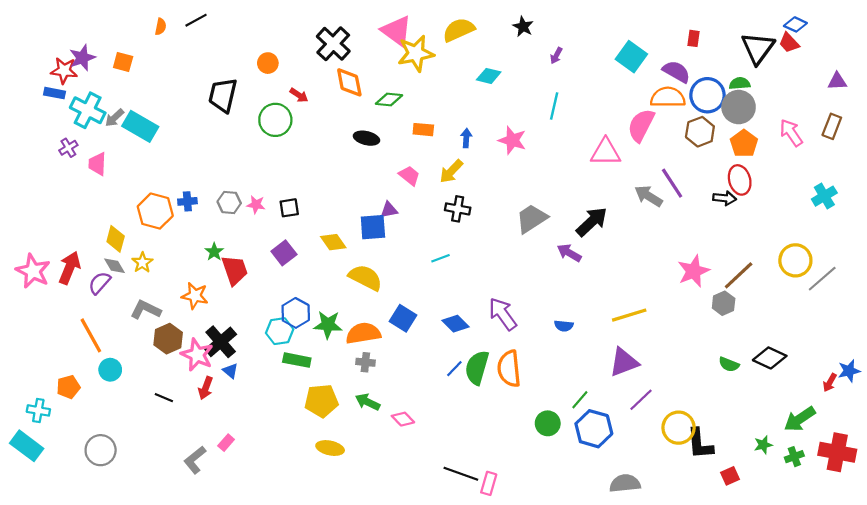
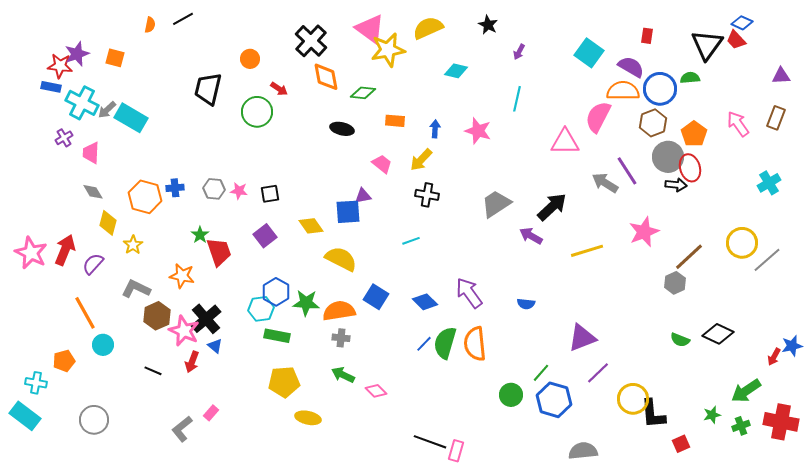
gray circle: (739, 107) -> (668, 157), moved
gray diamond: (114, 266) -> (93, 192), moved
pink star: (694, 271) -> (644, 232), moved
yellow line: (629, 315) -> (587, 251), moved
yellow pentagon: (321, 401) -> (284, 382), moved

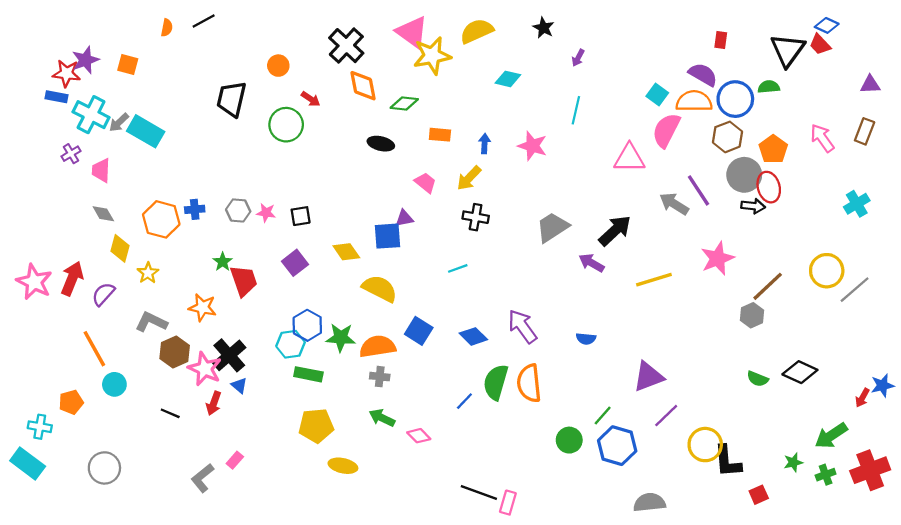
cyan square: (589, 53) -> (657, 95), moved, size x0.7
blue line: (424, 344) -> (464, 401), moved
red cross: (781, 422) -> (870, 470), turned -32

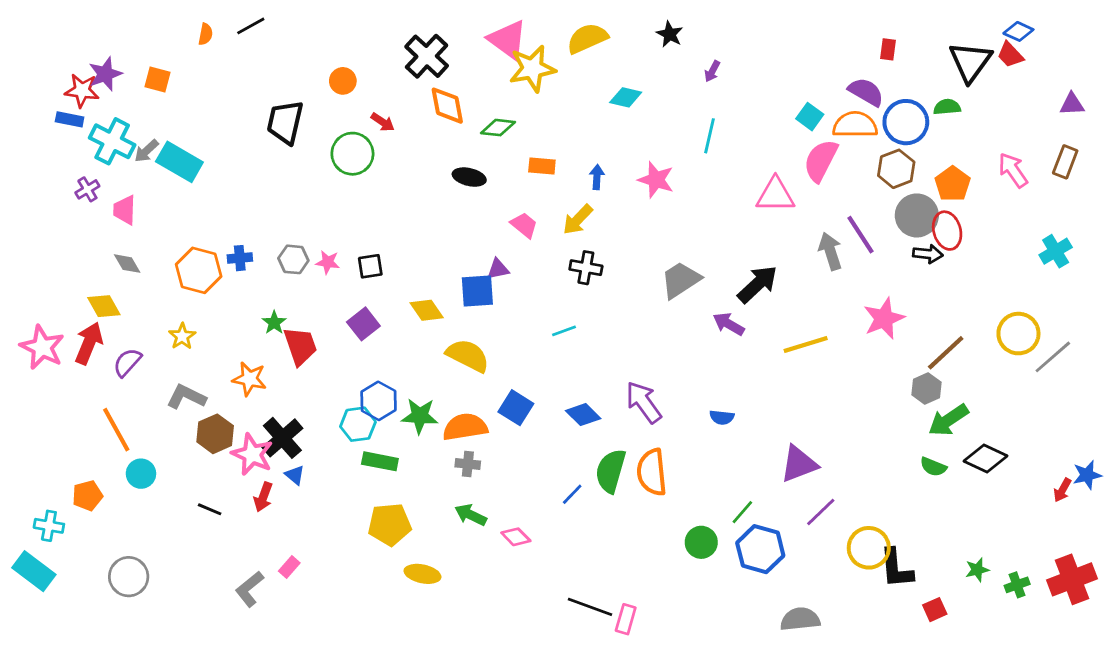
gray arrow: (674, 204) -> (830, 251), turned 40
yellow diamond: (120, 248) -> (104, 306), moved, turned -44
green arrow: (831, 436) -> (948, 420), moved

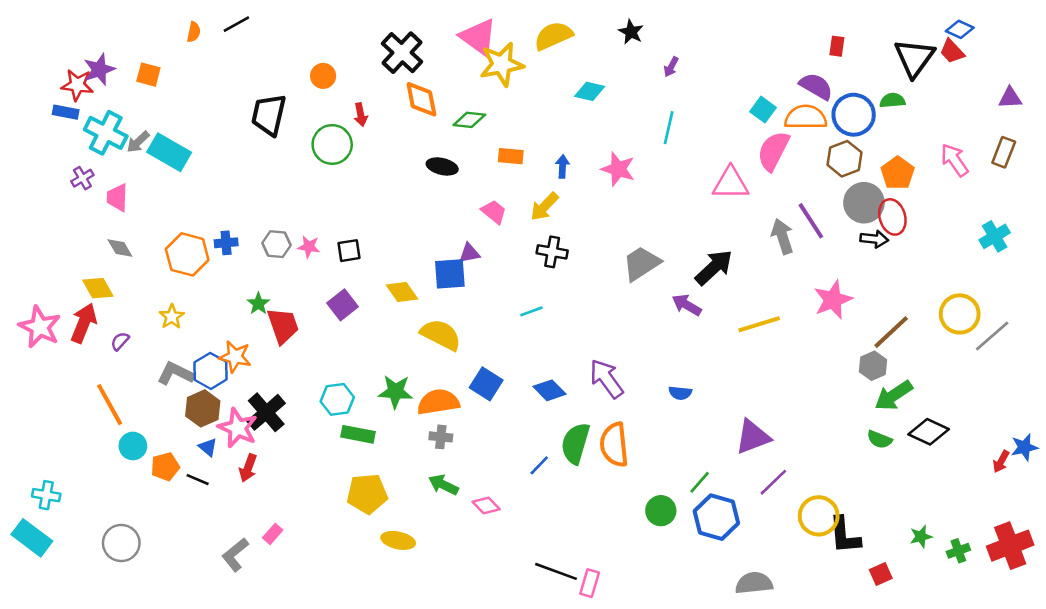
red arrow: (383, 122) -> (361, 115), turned 45
purple semicircle: (127, 362) -> (120, 341), size x0.7
blue hexagon: (379, 401) -> (211, 371), moved
blue triangle: (295, 475) -> (208, 447), moved
orange pentagon: (87, 496) -> (165, 467), moved

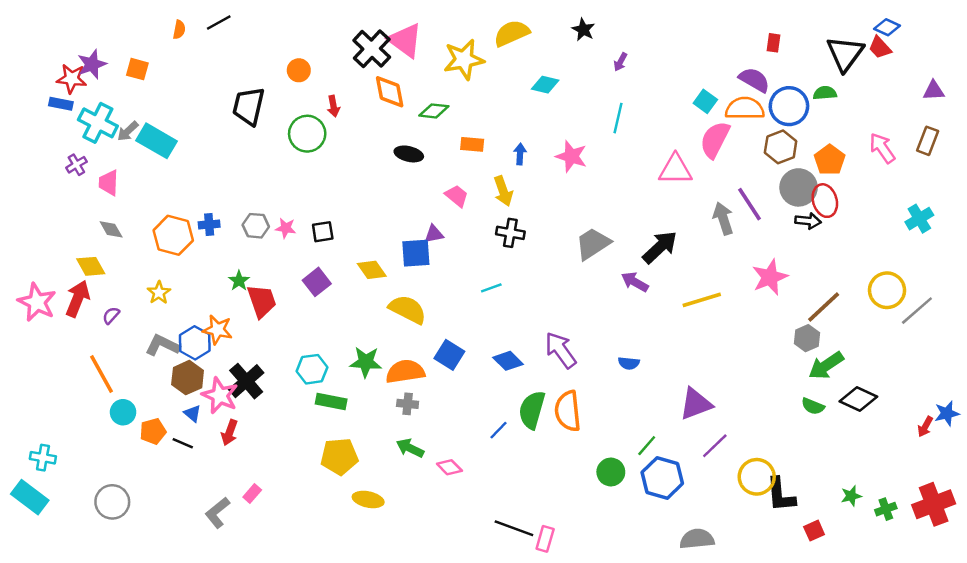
pink triangle: (478, 37) -> (405, 40), moved
yellow arrow: (544, 207) -> (503, 191), turned -64

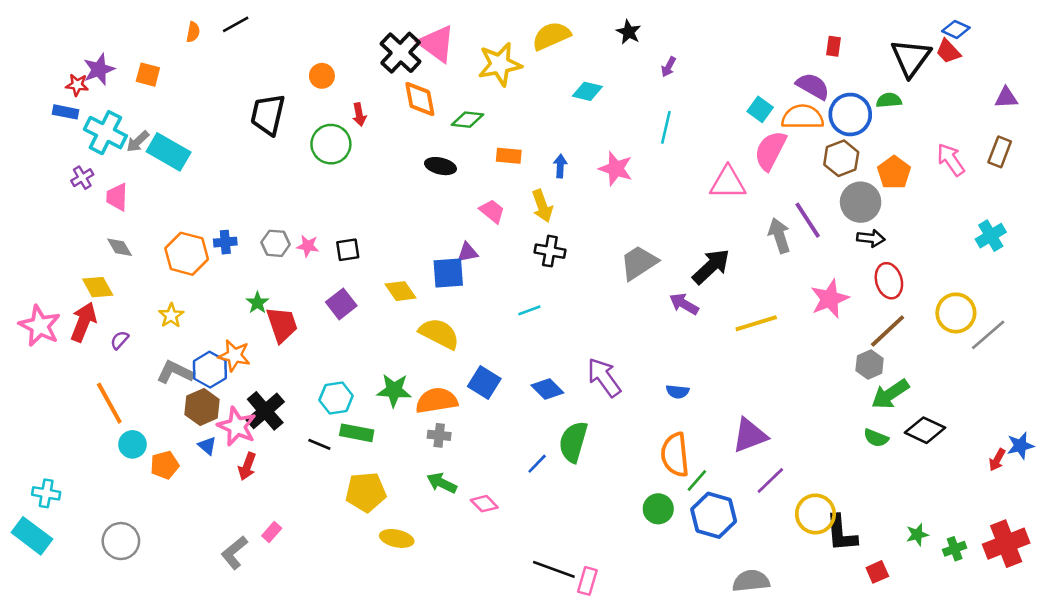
red star: (72, 79) -> (77, 85), size x0.7
red ellipse: (825, 201) -> (889, 281), moved
orange semicircle: (568, 411) -> (675, 455), moved
black line: (183, 443) -> (319, 444), moved

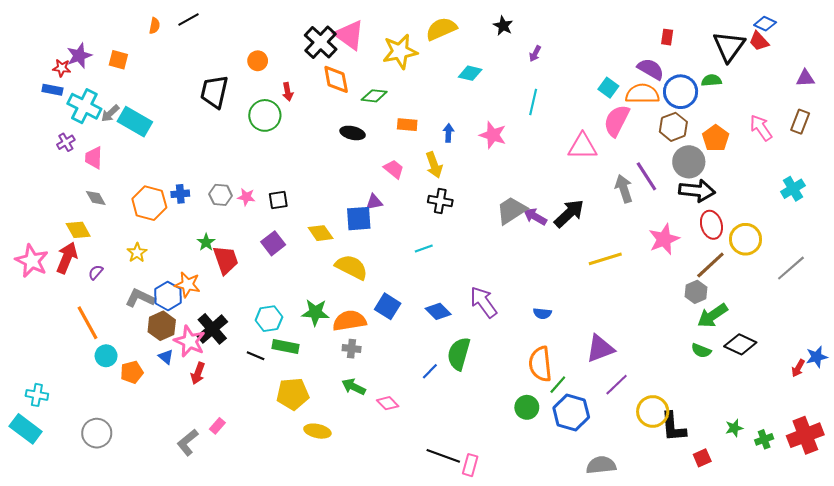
black arrow: (871, 238) -> (697, 191), size x1.6
purple arrow: (684, 304) -> (535, 217), moved
yellow circle: (956, 313) -> (746, 239), moved

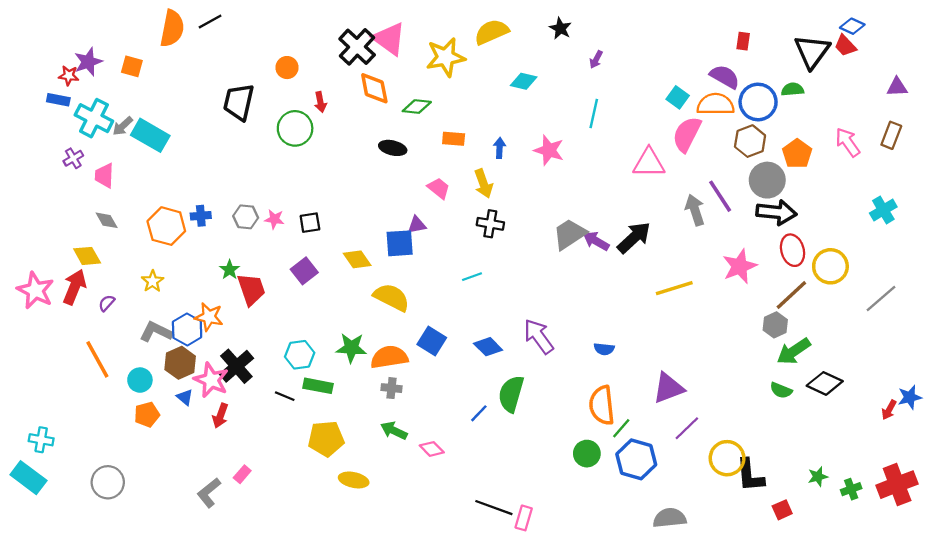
orange semicircle: (155, 26) -> (172, 28), size x2.0
cyan circle: (106, 356) -> (140, 380), moved

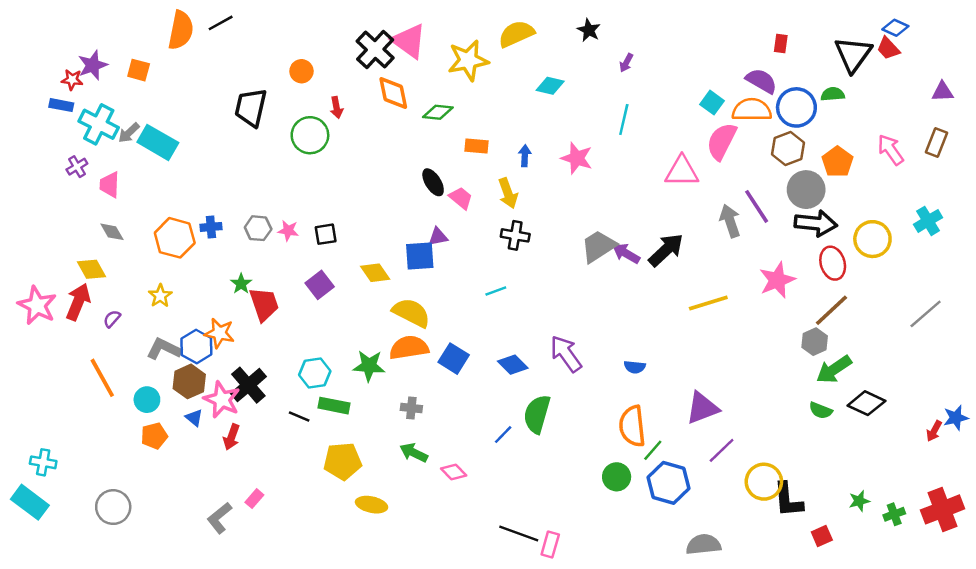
black ellipse: (393, 148) -> (433, 182), moved, turned 45
yellow circle: (830, 266) -> (872, 239), moved
orange semicircle: (389, 357) -> (409, 348), moved

